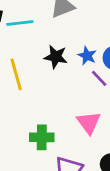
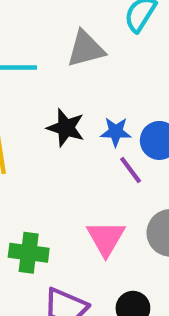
blue star: (87, 56) -> (116, 132), turned -30

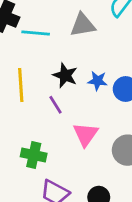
purple line: (131, 170) -> (55, 105), moved
pink triangle: (106, 238) -> (86, 134), moved

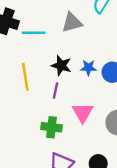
purple line: (55, 105) -> (56, 91), turned 49
green cross: (34, 155) -> (52, 127), moved

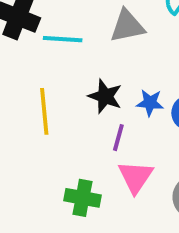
purple line: (56, 91) -> (118, 138), moved

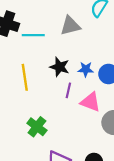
pink triangle: (136, 177) -> (90, 102), moved, turned -40
green cross: (82, 198) -> (37, 127), moved, turned 30

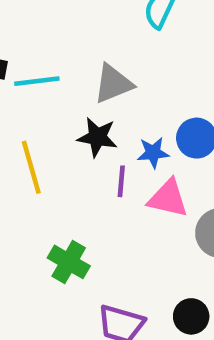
gray triangle: (70, 26) -> (113, 84), moved
blue star: (86, 69) -> (153, 153), moved

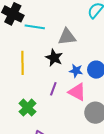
purple line: (121, 181) -> (53, 89), moved

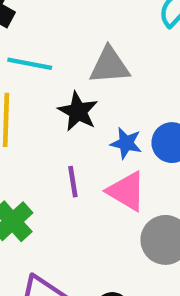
cyan line: (35, 27) -> (30, 64), moved
purple line: (53, 89) -> (73, 182), turned -32

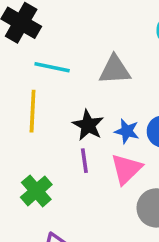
black star: (78, 111) -> (88, 125), moved
pink triangle: (126, 191) -> (126, 169), turned 44

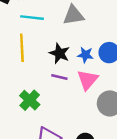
purple line: (84, 161) -> (59, 77), turned -63

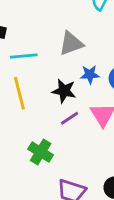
blue star: (85, 55) -> (90, 74), moved
purple line: (59, 77) -> (69, 118), turned -35

